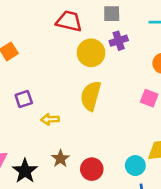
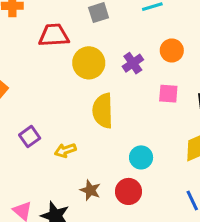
purple cross: (119, 41) -> (133, 63), moved
cyan circle: (135, 166) -> (141, 157), moved

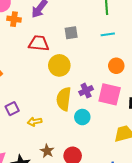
purple cross: (133, 63) -> (86, 91), moved
pink square: (168, 94) -> (110, 94), size x1.6
cyan circle: (141, 157) -> (82, 117), moved

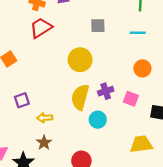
red trapezoid: (39, 43) -> (41, 28), moved, turned -45
pink square: (110, 94) -> (131, 99), size x0.6
brown star: (47, 151) -> (44, 143), moved

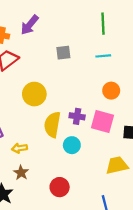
yellow circle: (80, 60) -> (34, 94), moved
purple cross: (106, 91) -> (77, 116), turned 32
pink square: (131, 99) -> (103, 122), size x1.5

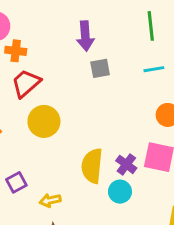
purple arrow: (30, 25) -> (85, 36), moved, turned -40
yellow circle: (34, 94) -> (44, 121), moved
purple cross: (77, 116) -> (126, 164), moved, turned 32

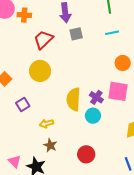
orange cross: (16, 51) -> (24, 15), moved
red trapezoid: (26, 83) -> (43, 40), moved
purple square: (16, 182) -> (23, 104), moved

